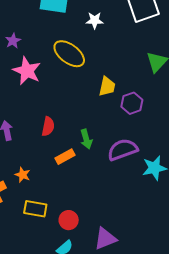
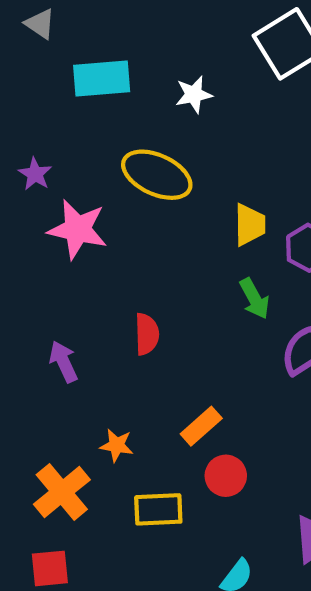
green arrow: (86, 139) -> (254, 299), moved
orange rectangle: (65, 157) -> (201, 426), moved
red circle: (69, 220) -> (226, 476), moved

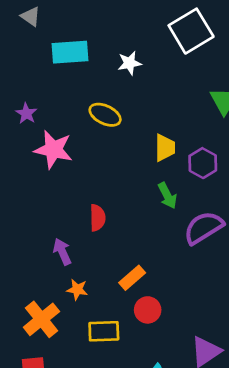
yellow ellipse: (157, 175) -> (105, 115), size x0.7
purple arrow: (63, 362) -> (62, 252), moved

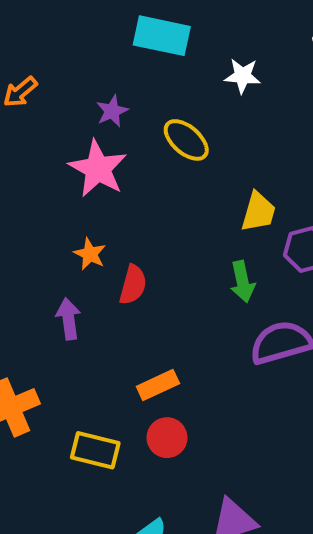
purple star: (26, 113) -> (112, 111), moved
orange star: (77, 290) -> (90, 254), moved

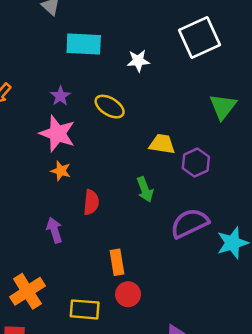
yellow trapezoid: (258, 212) -> (162, 144), turned -88
orange star: (90, 254) -> (61, 171), moved
green arrow: (242, 282) -> (145, 189), moved
orange rectangle: (158, 385) -> (117, 262), turned -65

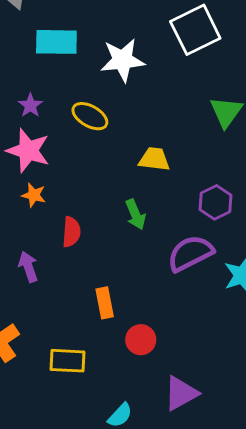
white star: (138, 61) -> (123, 60), size x1.6
purple hexagon: (196, 163) -> (215, 202), moved
red circle: (128, 294) -> (141, 340), moved

